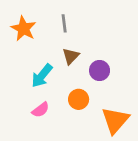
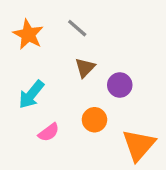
gray line: (64, 23) -> (77, 28), turned -42
cyan arrow: (42, 76) -> (31, 94), moved

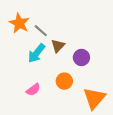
gray line: (77, 28) -> (41, 31), moved
cyan arrow: (31, 94) -> (36, 53), moved

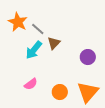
purple circle: (81, 58) -> (88, 57), moved
orange circle: (64, 81) -> (60, 92), moved

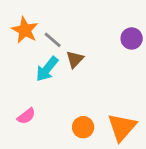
purple circle: (88, 57) -> (132, 38), moved
pink semicircle: (31, 84) -> (26, 116), moved

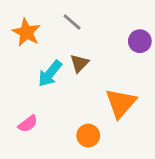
gray line: (53, 40) -> (72, 22), moved
orange triangle: (122, 127) -> (121, 103), moved

